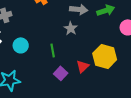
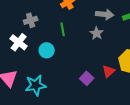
green line: (53, 50) -> (63, 29), moved

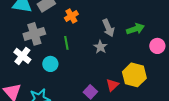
gray arrow: (105, 14) -> (108, 28), turned 60
gray cross: (31, 20) -> (34, 34), size x1.5

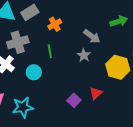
gray arrow: (108, 28) -> (92, 36), turned -30
green arrow: (135, 29) -> (119, 21), moved
yellow hexagon: (134, 75) -> (118, 67), moved

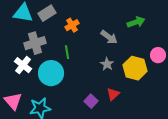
gray star: (84, 55) -> (107, 64), moved
cyan circle: (34, 72) -> (51, 73), size x1.6

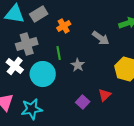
gray star: (107, 64) -> (78, 65), moved

